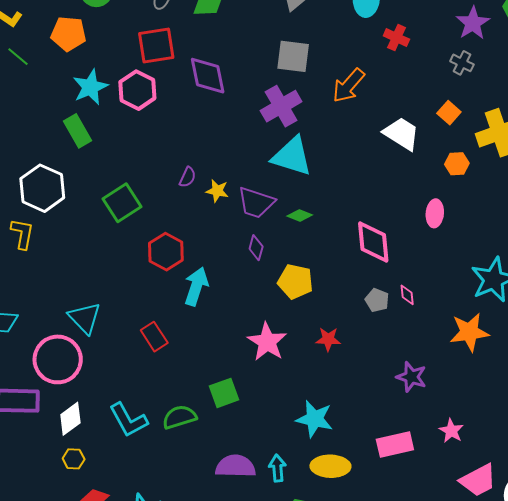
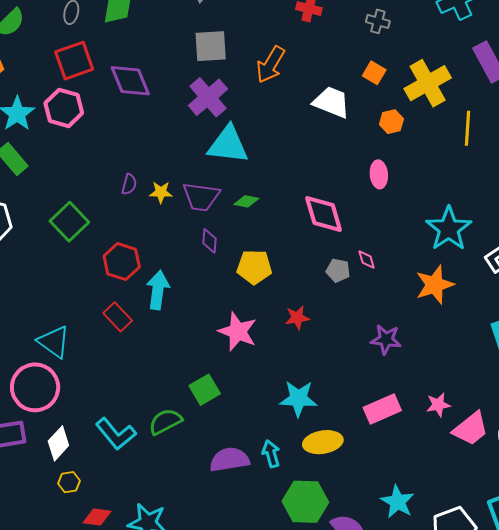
red rectangle: (154, 337) -> (118, 317), moved
pink star: (451, 431) -> (438, 405), moved, turned -30

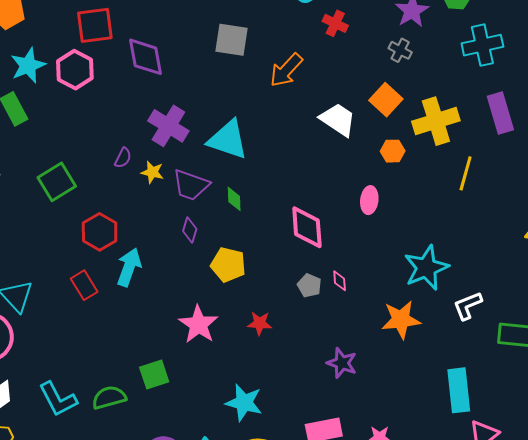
orange square: (374, 73) -> (386, 100), size x1.4
purple cross: (208, 97) -> (168, 126), moved, turned -30
green diamond: (246, 201) -> (234, 199), turned 65

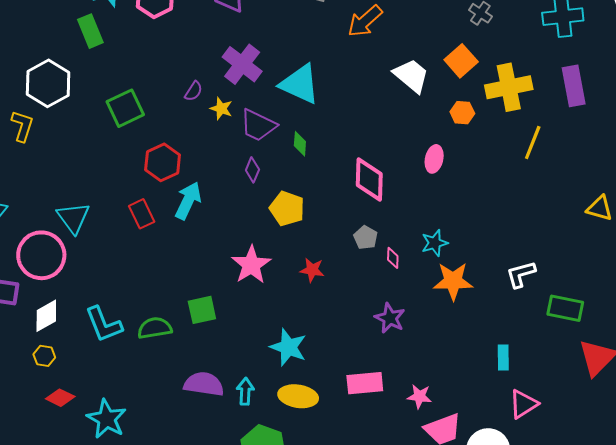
cyan star: (426, 268) -> (435, 243), moved, size x0.6
pink diamond: (340, 281) -> (393, 258), moved
cyan rectangle: (459, 390) -> (503, 357), size x0.6

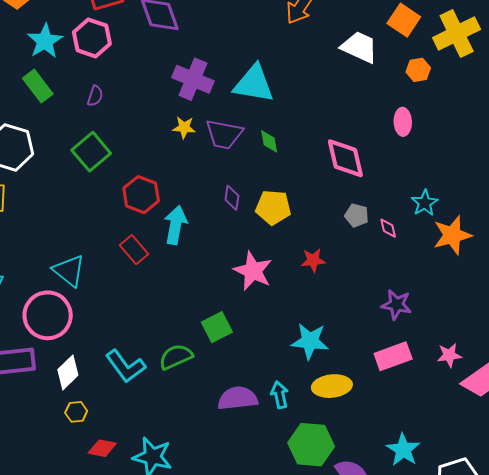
purple semicircle: (194, 91) -> (95, 96), moved
purple diamond: (252, 170) -> (232, 198), moved
purple star: (390, 318) -> (396, 305), moved

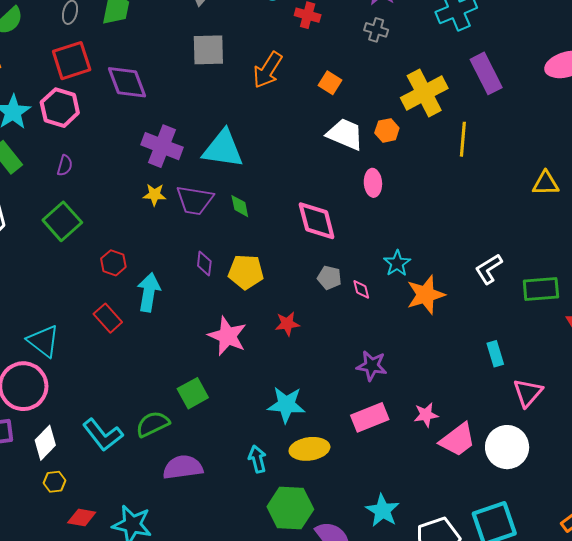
orange square: (404, 20) -> (330, 83), moved, size x0.7
white trapezoid: (359, 47) -> (345, 134), moved
red hexagon: (141, 195) -> (113, 263), size x0.7
purple semicircle: (238, 398) -> (183, 467), moved

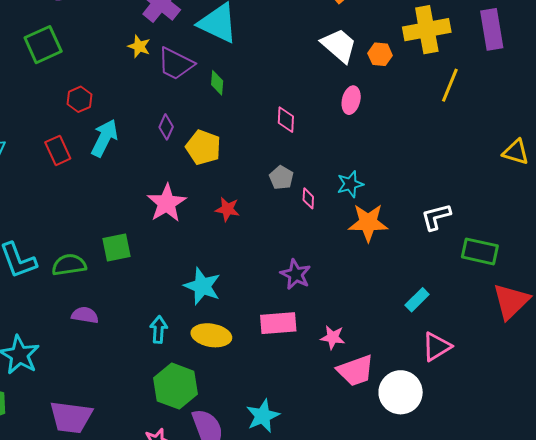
pink diamond: (317, 221) -> (286, 120), size x0.6
cyan rectangle: (495, 354) -> (417, 300), turned 45
purple semicircle: (183, 467) -> (85, 315), size x0.7

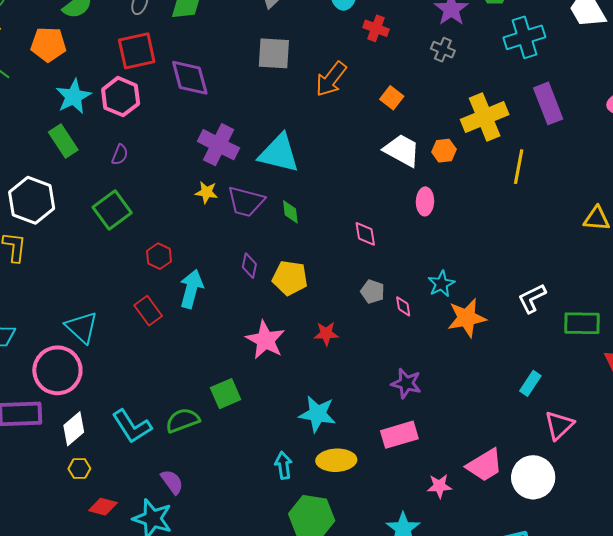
purple semicircle: (85, 315) -> (172, 482), moved, turned 56
pink star: (333, 337) -> (439, 486), moved

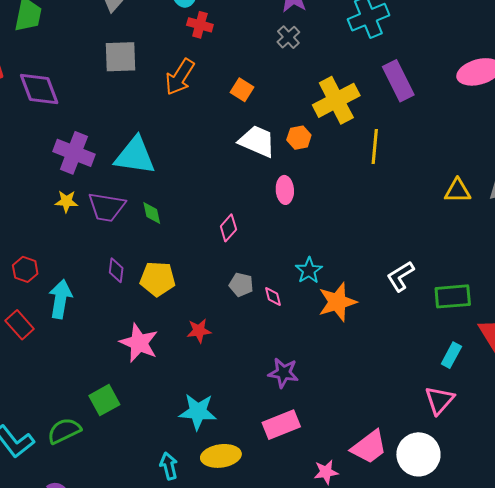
red cross: (376, 28) -> (200, 25), moved
gray cross: (443, 50) -> (288, 37), turned 30
pink diamond: (365, 234) -> (228, 228), turned 56
cyan rectangle: (530, 383) -> (451, 355), moved

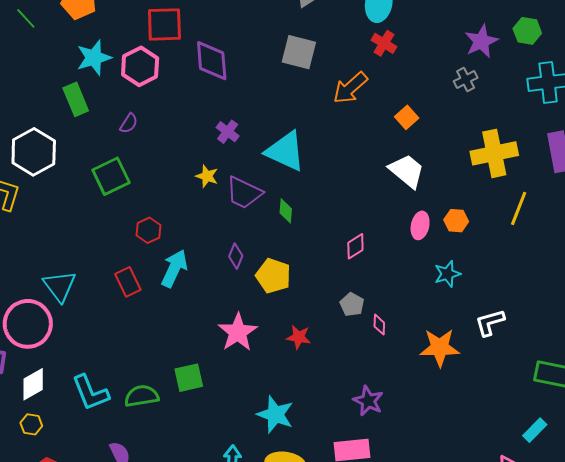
orange hexagon: (299, 138) -> (456, 221), moved
purple cross: (74, 153) -> (228, 132), size x0.6
cyan star: (309, 270) -> (447, 274), moved
white L-shape: (400, 276) -> (490, 323), moved

